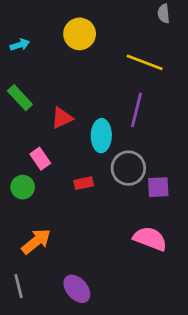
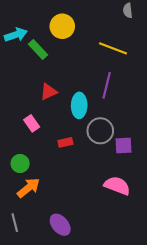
cyan arrow: (20, 45) -> (16, 35), size x1.5
green rectangle: (20, 98) -> (38, 49), moved
green circle: (23, 187) -> (20, 163), moved

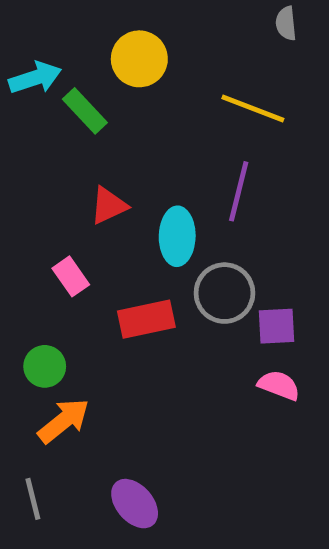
red rectangle: (65, 142) -> (146, 319), size x1.6
pink semicircle: (117, 186) -> (279, 385), moved, size x0.7

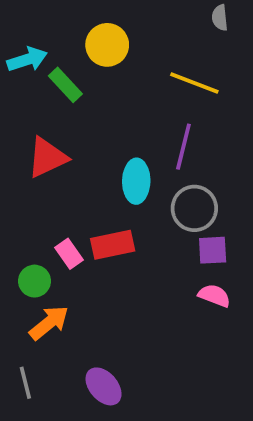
red triangle: (109, 206) -> (47, 158), moved, size x1.4
pink rectangle: (71, 276) -> (69, 254), moved
gray circle: (224, 293) -> (194, 208), moved

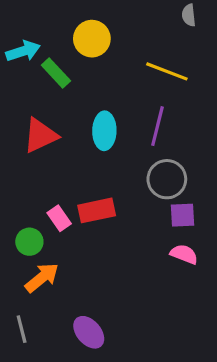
cyan ellipse: (136, 181) -> (104, 131), moved

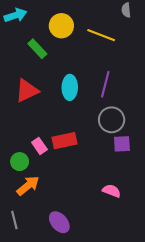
cyan arrow: (23, 51) -> (15, 15), moved
yellow line: (167, 71) -> (101, 35), moved
pink semicircle: (184, 254) -> (112, 191), moved

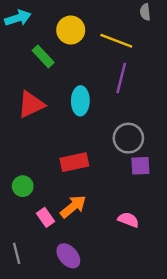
purple line: (105, 84) -> (121, 78), moved
pink rectangle: (39, 146) -> (46, 217), moved
orange arrow: (28, 186) -> (73, 207), moved

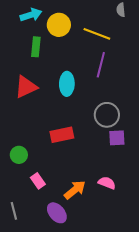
cyan arrow: (18, 18) -> (31, 15), moved
green rectangle: (43, 56) -> (36, 47), turned 48
orange arrow: (73, 207) -> (75, 190), moved

